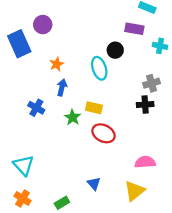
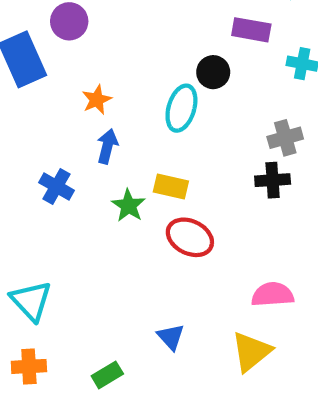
cyan ellipse: (99, 68) -> (181, 108), turned 35
orange cross: (22, 198) -> (29, 366), turned -35

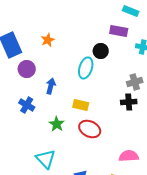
purple circle: (69, 21) -> (27, 69), moved
orange star: (97, 100) -> (48, 40), moved
green star: (129, 206) -> (57, 124), moved
cyan triangle: (31, 301) -> (46, 159), moved

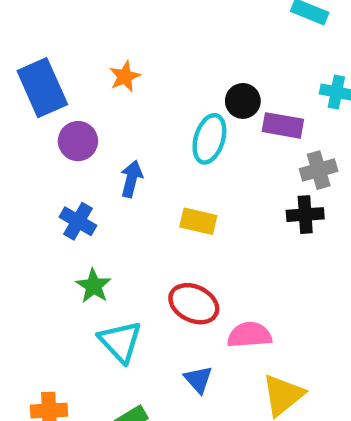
purple rectangle: (119, 31) -> (283, 125), moved
green star: (57, 124) -> (94, 286), moved
red ellipse: (90, 129) -> (194, 304), moved
pink semicircle: (129, 156) -> (250, 335), moved

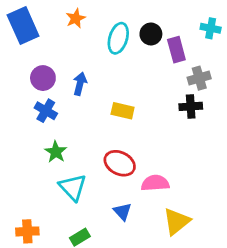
purple rectangle: (283, 125) -> (176, 50), turned 65
cyan ellipse: (209, 139) -> (118, 38), moved
purple circle: (78, 141) -> (43, 78), moved

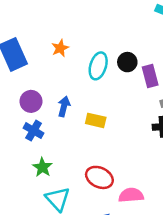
yellow rectangle: (123, 111) -> (96, 120), moved

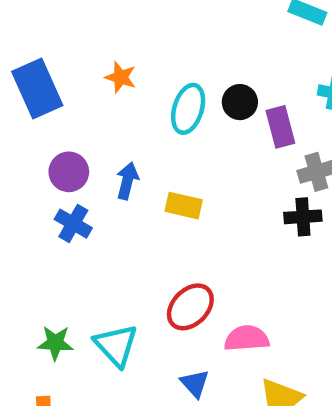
orange star: (60, 48) -> (121, 77), turned -30
green star: (42, 167) -> (55, 343), moved, turned -30
red ellipse: (99, 177) -> (190, 307), turned -72

